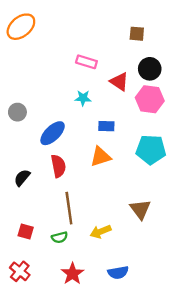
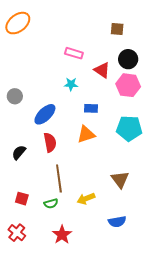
blue semicircle: (118, 272) -> (117, 222), moved

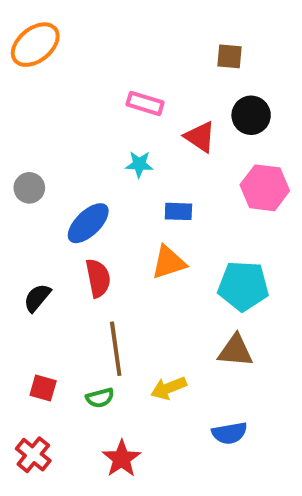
pink hexagon: (128, 85) -> (265, 188), moved
cyan pentagon: (129, 128) -> (243, 286), moved
brown triangle: (120, 179) -> (235, 351), turned -48

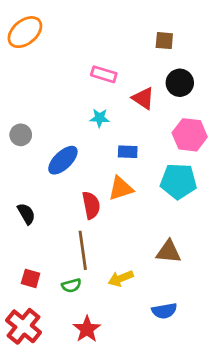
red semicircle: (98, 278) -> (91, 205), moved
cyan pentagon: (243, 286) -> (178, 181), moved
black semicircle: (37, 298) -> (26, 214), turned 110
red cross: (33, 455) -> (24, 326), size x1.4

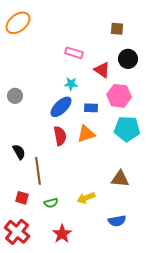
pink hexagon: (190, 135) -> (119, 96), moved
blue ellipse: (63, 160) -> (61, 107), moved
red semicircle: (91, 205) -> (60, 136), moved
brown line: (83, 250) -> (38, 171), moved

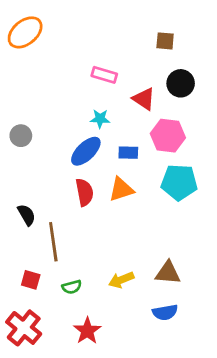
brown triangle: (120, 179) -> (168, 273), moved

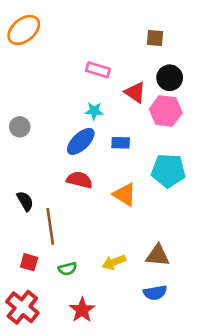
pink hexagon: (168, 136) -> (166, 111), moved
orange triangle: (121, 189) -> (125, 194), moved, turned 50
red semicircle: (84, 192) -> (79, 180), turned -65

